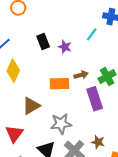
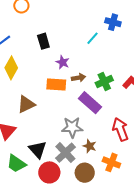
purple star: (65, 47) -> (63, 62), moved
purple rectangle: (95, 99) -> (90, 103), turned -35
gray star: (61, 124) -> (72, 127), moved

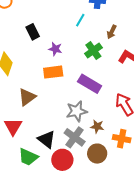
brown arrow: (78, 78) -> (112, 32), moved, turned 136
green cross: (104, 82) -> (93, 51), moved

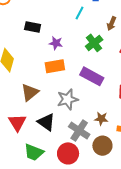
black rectangle: (33, 32) -> (33, 27), turned -49
gray star: (77, 111) -> (68, 99), moved
black triangle: (47, 139) -> (46, 122), moved

